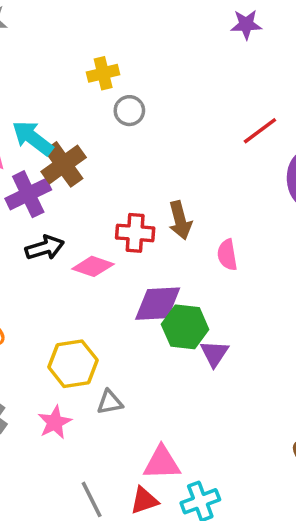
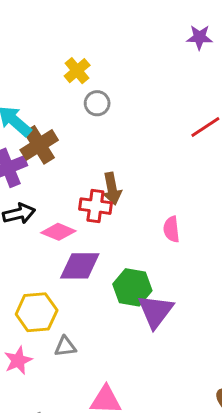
yellow cross: (103, 73) -> (77, 71), turned -30
brown arrow: (180, 220) -> (112, 189), moved
purple diamond: (158, 304) -> (80, 266), moved
purple triangle: (214, 354) -> (155, 311), size x1.5

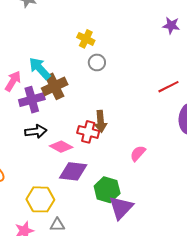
yellow cross: (77, 71) -> (86, 39), turned -30
pink semicircle: (171, 229) -> (138, 153), turned 42

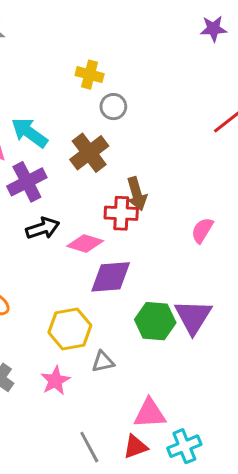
brown cross: (55, 86) -> (89, 153), moved
green hexagon: (107, 190) -> (155, 321), moved

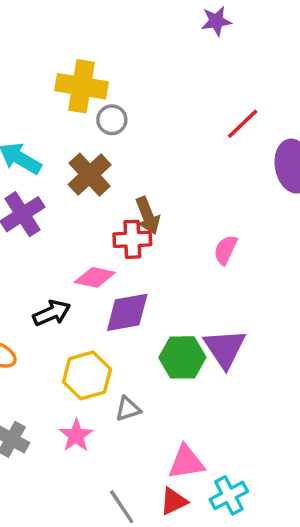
yellow cross: (90, 75) -> (82, 86), size x1.6
black arrow: (43, 228) -> (52, 313), moved

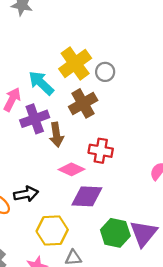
yellow cross: (82, 86) -> (75, 63), moved, turned 32
brown arrow: (148, 216) -> (56, 135), moved
black arrow: (52, 313) -> (26, 194), moved

